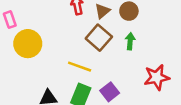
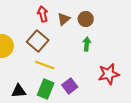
brown square: (99, 38) -> (38, 41), moved

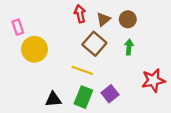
brown square: (38, 41) -> (94, 44), moved

